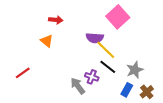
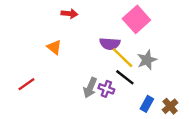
red arrow: (56, 20) -> (69, 14), moved
gray star: (135, 70) -> (147, 60), moved
gray arrow: (78, 86) -> (90, 88), moved, turned -120

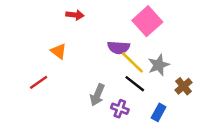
red line: (26, 84) -> (39, 82), moved
purple cross: (106, 89) -> (120, 109), moved
brown cross: (170, 106) -> (184, 86), moved

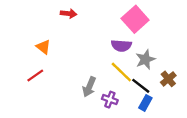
purple semicircle: (119, 47) -> (121, 46), moved
orange triangle: (59, 51) -> (43, 47), moved
yellow line: (132, 62) -> (121, 72), moved
black line: (135, 84) -> (141, 86), moved

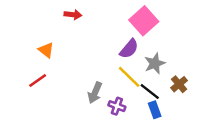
purple semicircle: (121, 46) -> (129, 49), turned -54
blue rectangle: (145, 103) -> (155, 110), turned -49

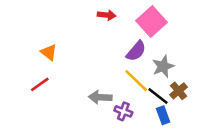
red arrow: (73, 15) -> (107, 15), moved
brown cross: (179, 84) -> (179, 91), moved
gray arrow: (95, 93) -> (100, 97), turned 70

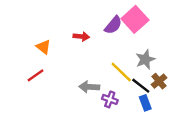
red arrow: (107, 15) -> (81, 37), moved
purple semicircle: (136, 51) -> (113, 25), moved

